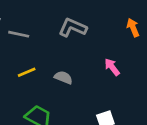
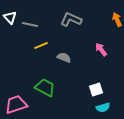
yellow line: (27, 72) -> (41, 46), moved

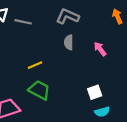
yellow line: (41, 46) -> (35, 65), moved
gray semicircle: (64, 58) -> (69, 42), moved, turned -112

